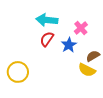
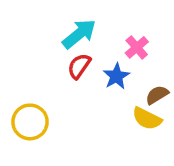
cyan arrow: (47, 20) -> (79, 34), turned 135

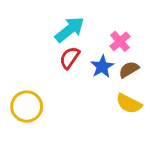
brown semicircle: (157, 95) -> (129, 70), moved

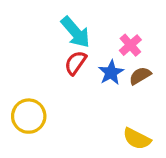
cyan arrow: (70, 30) -> (75, 32), turned 88
yellow semicircle: (129, 104) -> (137, 139), moved

